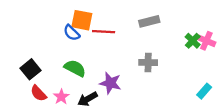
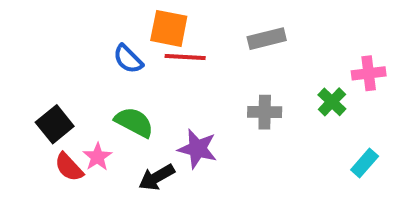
orange square: (82, 20) -> (169, 28), moved
green cross: (193, 41) -> (332, 102), moved
pink cross: (206, 41) -> (369, 73), turned -30
pink star: (61, 97) -> (97, 157), moved

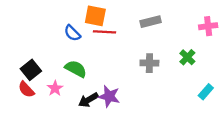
pink cross: (369, 73) -> (208, 26), moved
purple star: (197, 149) -> (109, 96), moved
red semicircle: (69, 167) -> (26, 89), moved

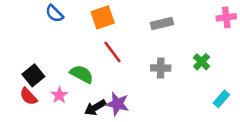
orange square: (95, 16) -> (103, 17), turned -30
pink cross: (208, 26) -> (226, 17), moved
red line: (105, 32) -> (113, 52), moved, turned 50
blue semicircle: (72, 33) -> (54, 14), moved

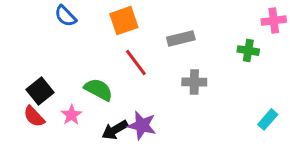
gray rectangle: (162, 23) -> (181, 39), moved
green cross: (202, 62) -> (248, 51), moved, turned -35

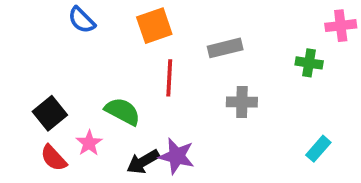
red line: (136, 63) -> (169, 78), turned 40
red semicircle: (34, 116) -> (54, 158), moved
cyan rectangle: (268, 119) -> (318, 149), moved

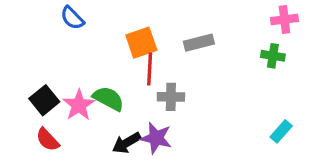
orange square: (154, 26) -> (141, 43), moved
pink cross: (341, 26) -> (284, 20), moved
gray cross: (242, 102) -> (171, 97), moved
pink star: (89, 143) -> (79, 105), moved, size x1.4

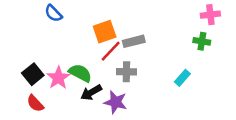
gray rectangle: (199, 43) -> (134, 41), moved
red line: (150, 69) -> (111, 51), turned 40
cyan rectangle: (281, 131) -> (182, 78), moved
black arrow: (127, 143) -> (91, 92), moved

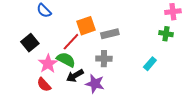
red line: (111, 51) -> (71, 42), moved
black square: (33, 74) -> (30, 43), moved
red semicircle: (35, 103) -> (44, 85), moved

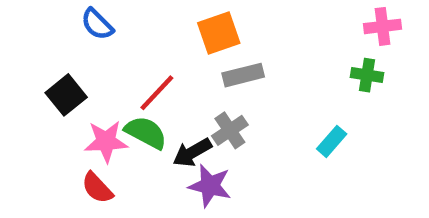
orange square: (86, 26) -> (219, 33), moved
gray cross: (104, 59) -> (230, 130), turned -35
pink star: (48, 64) -> (106, 141), turned 30
black arrow: (75, 76) -> (192, 152), moved

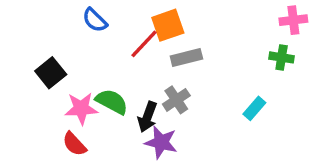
blue semicircle: (97, 24) -> (95, 20), moved
red line: (157, 93) -> (144, 44), moved
black arrow: (192, 152) -> (147, 117), turned -40

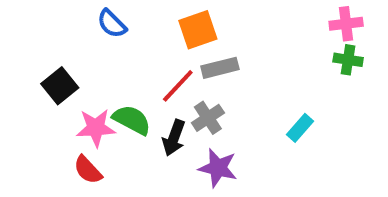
red line: (144, 44) -> (178, 86), moved
green cross: (282, 57) -> (348, 60), moved
purple star: (161, 142) -> (218, 168), moved

